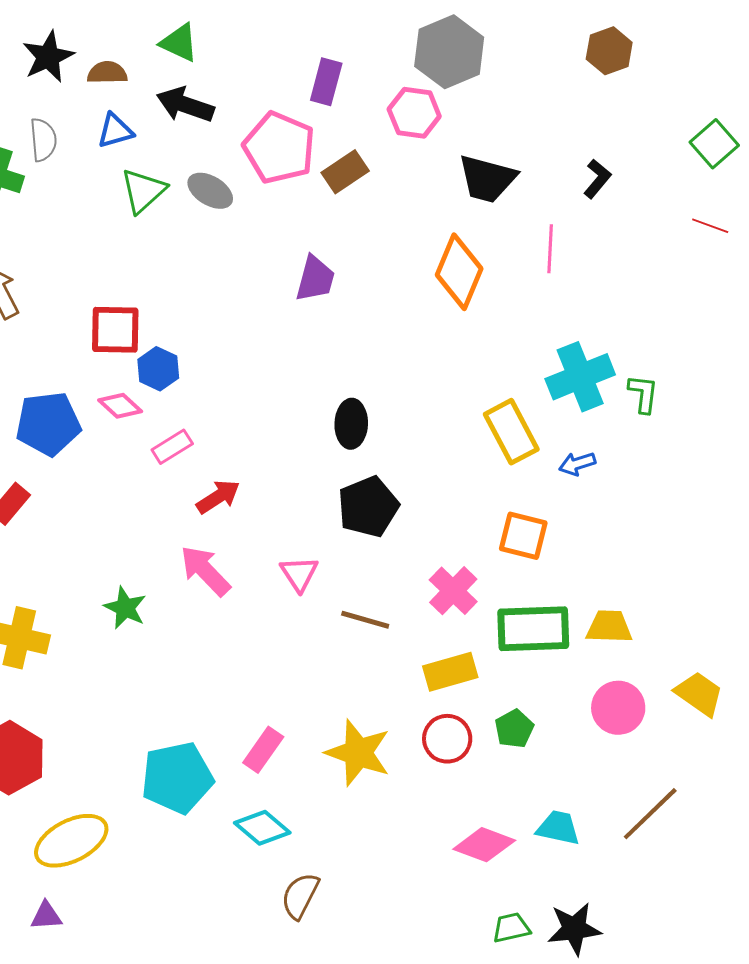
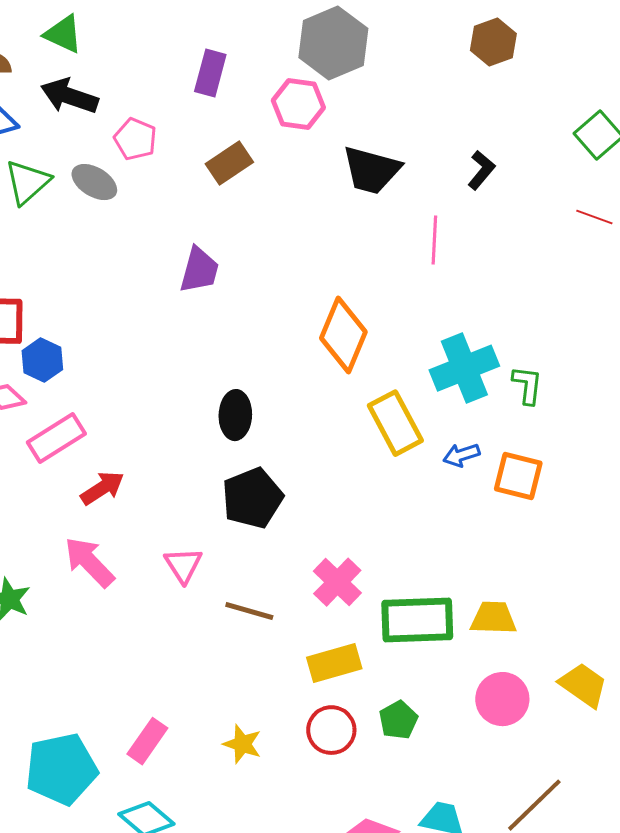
pink pentagon: (279, 148) -> (135, 139), moved, size x0.6
orange diamond: (459, 272) -> (343, 335), moved
pink rectangle: (172, 447) -> (56, 438), size x1.4
orange square: (523, 536) -> (518, 476), moved
yellow star: (358, 753) -> (242, 744), size x0.6

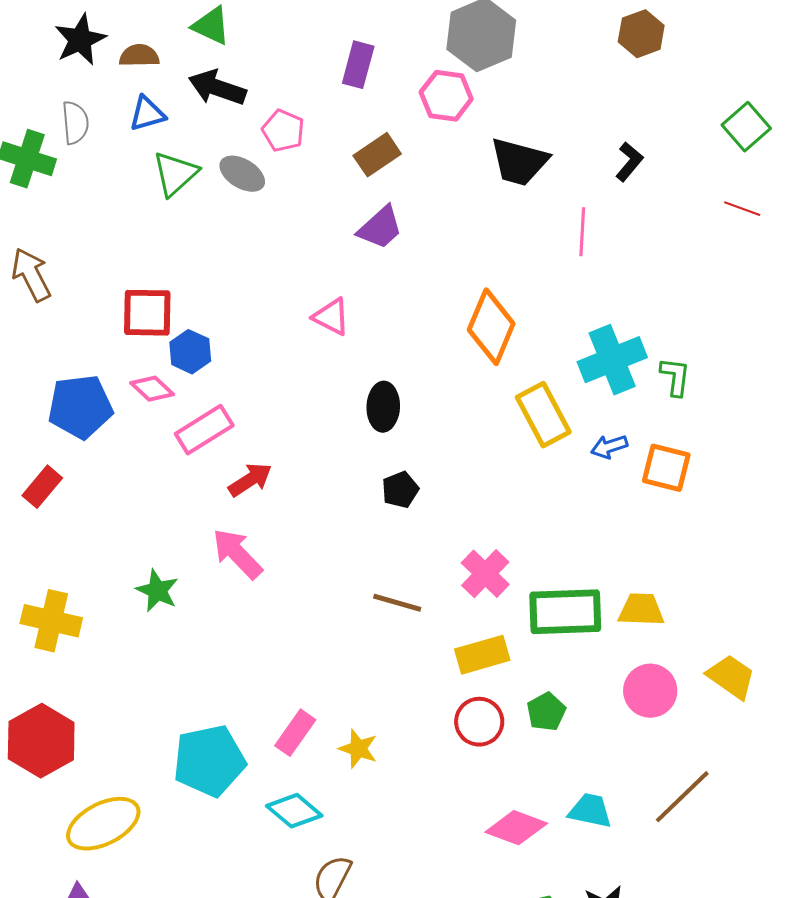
purple trapezoid: (199, 270) -> (380, 228), moved, turned 33
black pentagon: (252, 498) -> (400, 490), size x0.6
pink triangle: (183, 565) -> (331, 317), moved, turned -30
yellow star: (242, 744) -> (358, 749), moved

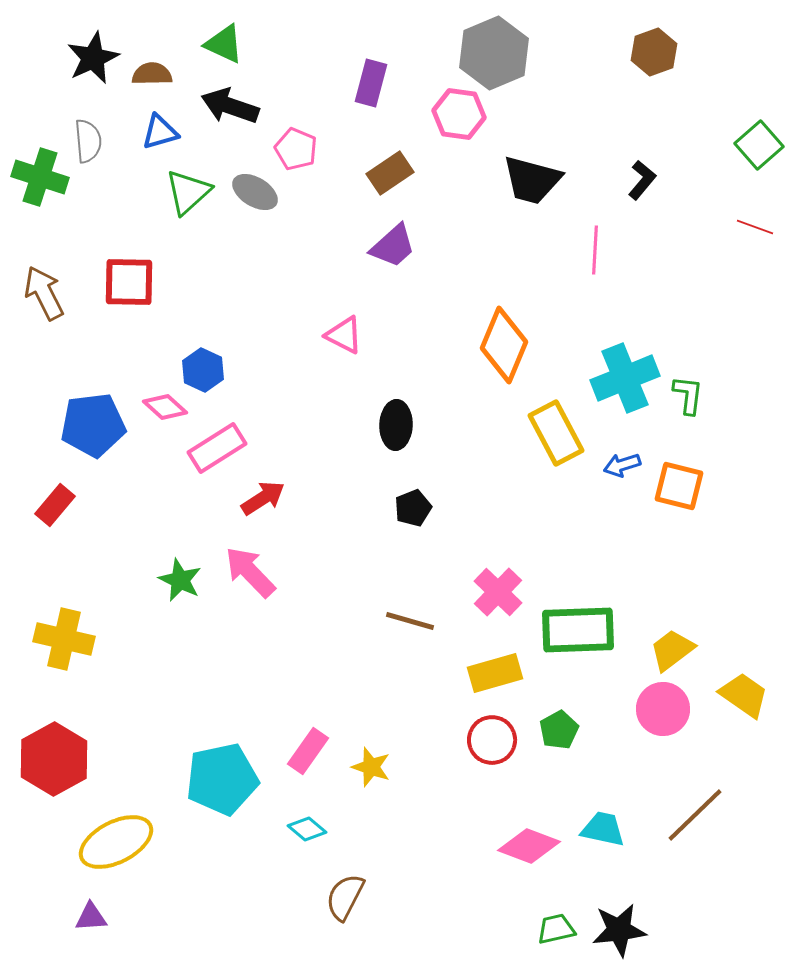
red square: (147, 313) -> (129, 282), moved
green star: (157, 591) -> (180, 580), moved
yellow trapezoid: (641, 610) -> (672, 650), moved, turned -39
cyan diamond: (294, 811) -> (307, 829), size x0.7

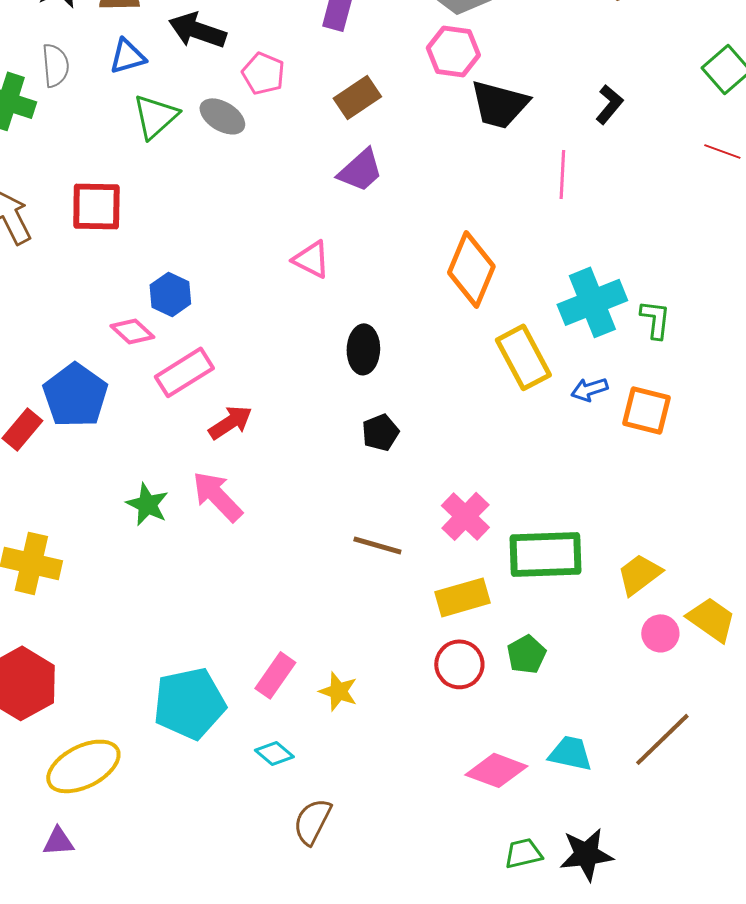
pink hexagon: (459, 114) -> (453, 51), moved
blue pentagon: (93, 425) -> (75, 395), moved, turned -30
pink circle: (663, 709) -> (660, 633), moved, size x0.7

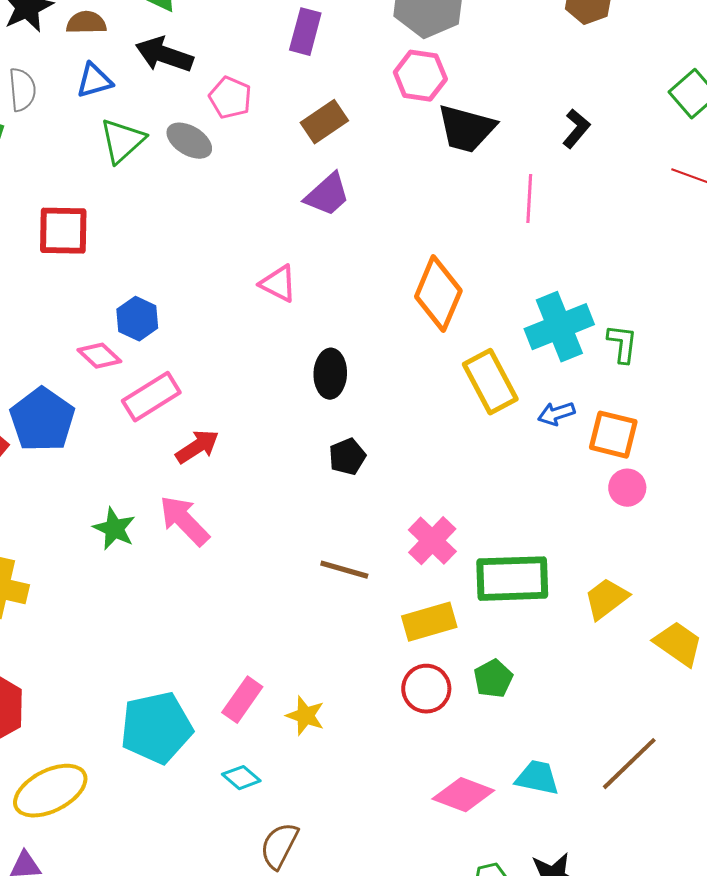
pink circle: (660, 633) -> (627, 488), moved

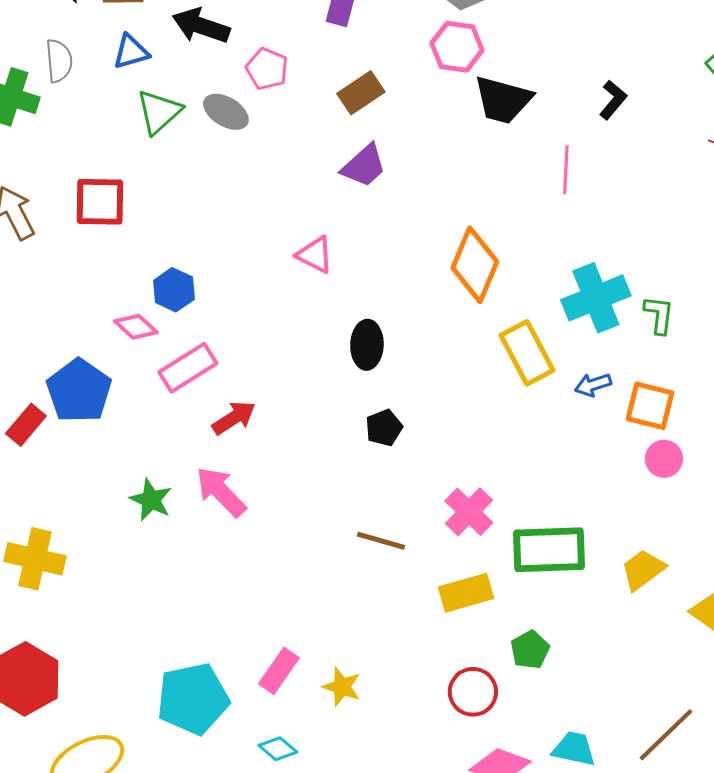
red circle: (426, 689) -> (473, 692), moved

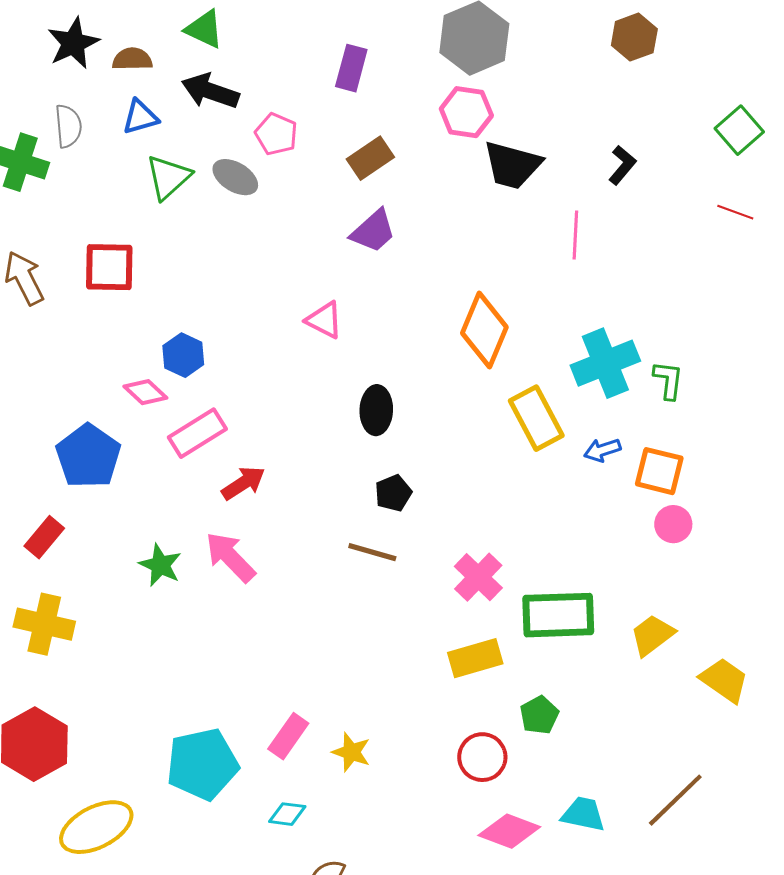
red rectangle: (26, 425) -> (44, 537), moved
brown line: (381, 541) -> (372, 552), moved
cyan diamond: (278, 749) -> (287, 814), turned -33

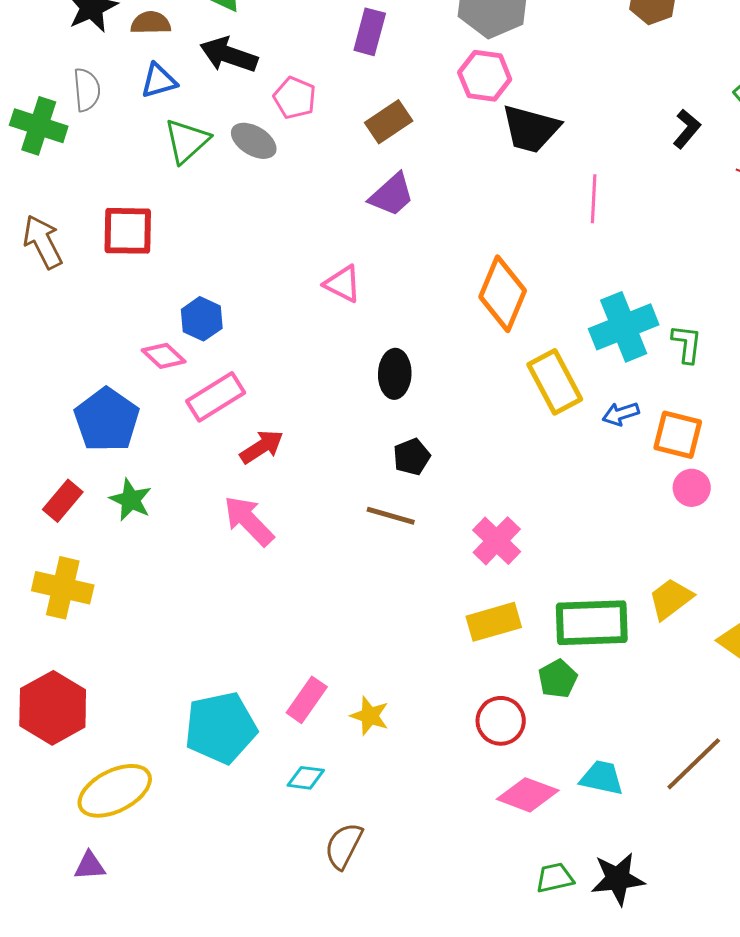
black L-shape: (622, 165) -> (687, 129), moved
green star: (160, 565) -> (131, 500), moved
green rectangle: (558, 615) -> (592, 623), moved

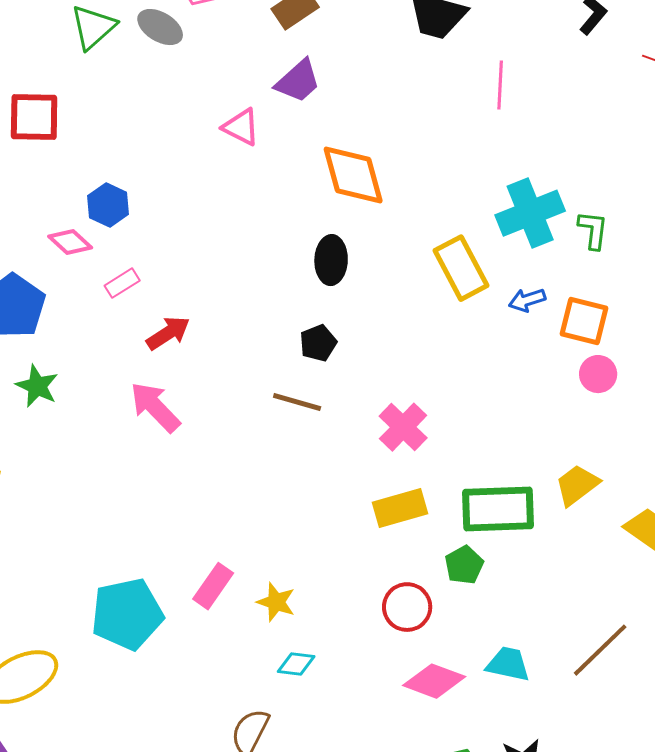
pink triangle: (343, 284) -> (241, 127), moved
orange diamond: (503, 294) -> (353, 175), moved, turned -38
black ellipse: (395, 374) -> (331, 260), moved
pink rectangle: (216, 397) -> (122, 283), size x0.6
cyan diamond: (306, 778) -> (296, 664), moved

